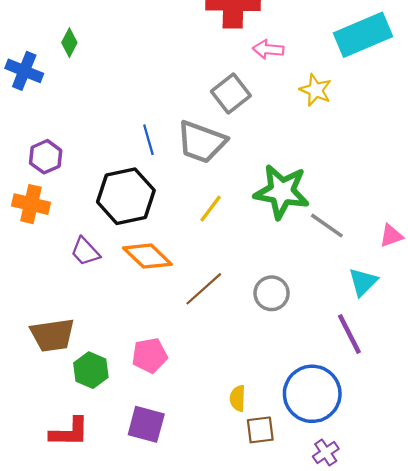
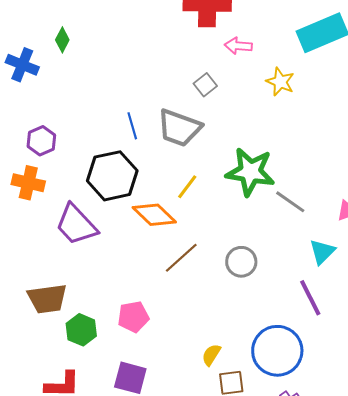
gray square: (231, 93) -> (205, 85), size x0.7
purple trapezoid: (85, 252) -> (76, 225), size x1.6
orange diamond: (147, 256) -> (154, 215), moved
yellow semicircle: (238, 398) -> (211, 355), turned 30

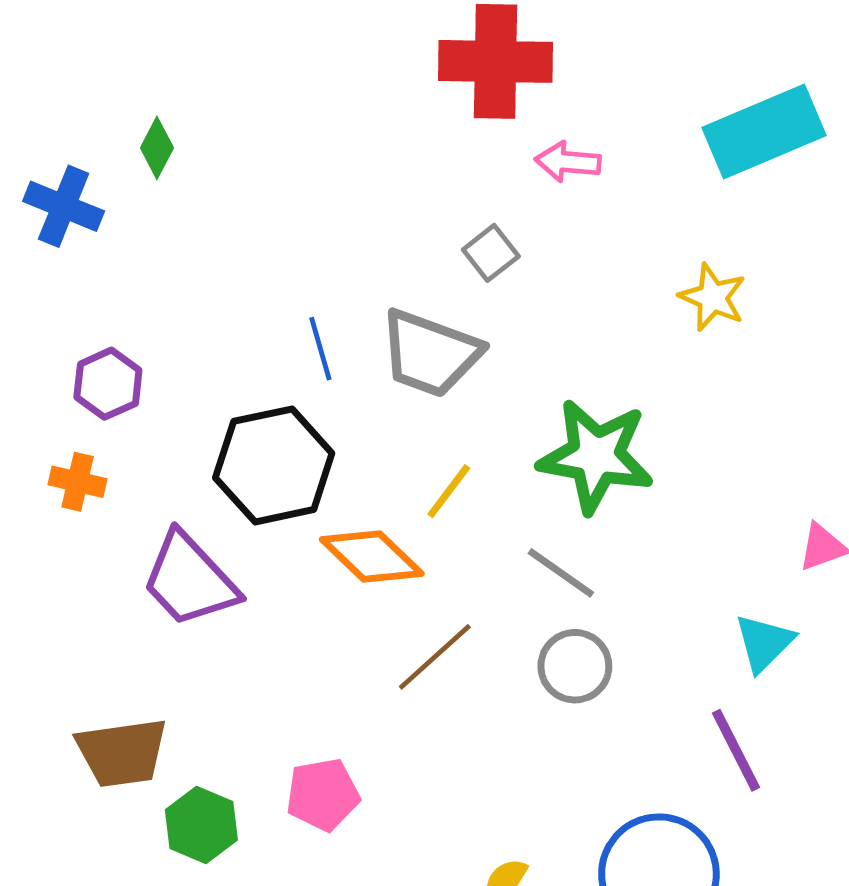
yellow star: (280, 82) -> (713, 297), moved
orange cross: (28, 183) -> (78, 482), size x0.7
gray line: (290, 202) -> (561, 573), moved

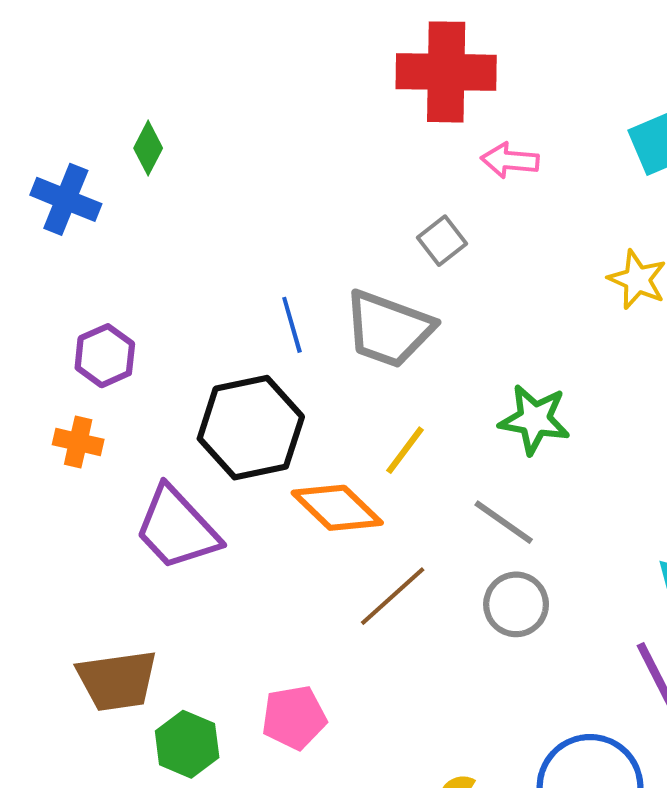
green star: (596, 456) -> (535, 419), size x0.7

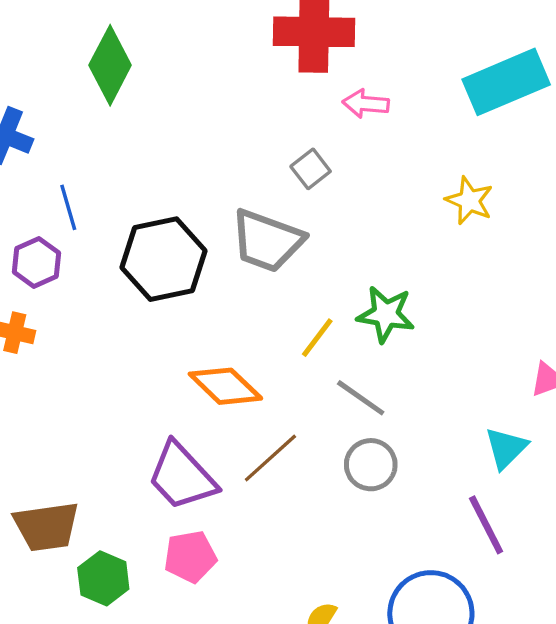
green diamond: (148, 148) -> (110, 65), moved, size x1.8
blue line: (292, 325) -> (68, 207), moved
black hexagon: (251, 428) -> (163, 259), moved
yellow line: (405, 450) -> (317, 338), moved
purple trapezoid: (177, 528) -> (182, 476), moved

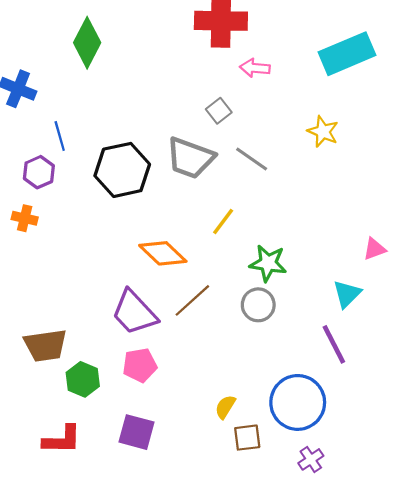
green star: (386, 314) -> (268, 263), moved
gray line: (361, 398) -> (252, 159), moved

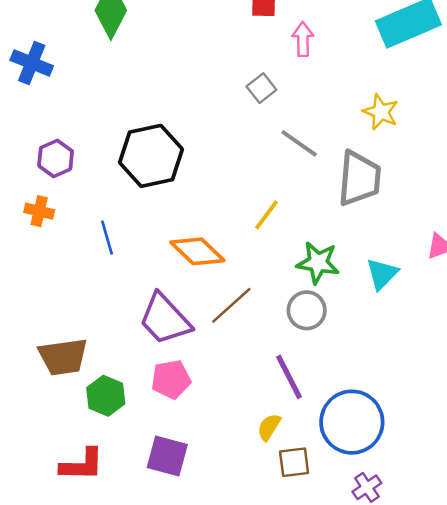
pink arrow: (255, 68) -> (303, 39), turned 84
blue line: (60, 136) -> (107, 238), moved
gray trapezoid: (190, 158) -> (359, 179), moved, turned -105
cyan triangle: (347, 294) -> (382, 274), moved
purple line: (334, 344) -> (289, 377), moved

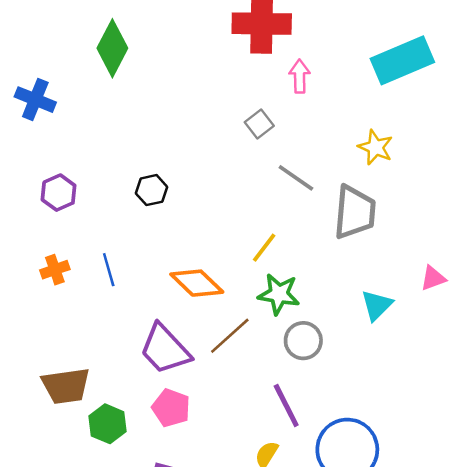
black hexagon: (151, 156) -> (152, 190), size x0.5
orange cross: (39, 211) -> (55, 270), moved, turned -32
green star: (318, 263) -> (279, 294), moved
pink pentagon: (171, 379) -> (171, 408), turned 30

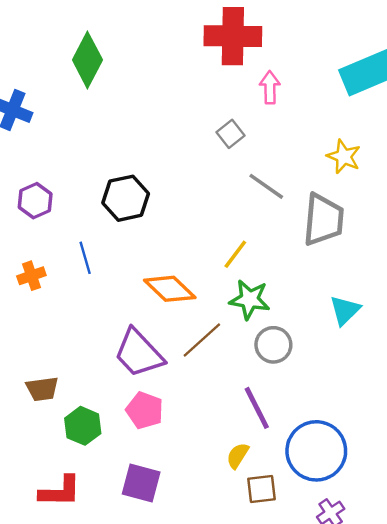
black hexagon: (152, 190) -> (126, 198), size x1.5
blue line: (109, 270) -> (85, 258), moved
brown trapezoid: (66, 386) -> (42, 389), size x0.7

